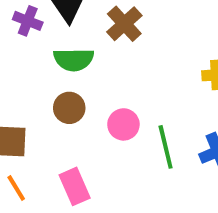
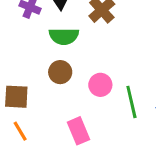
pink rectangle: (75, 186) -> (79, 131), moved

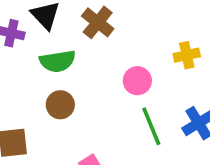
pink circle: (100, 85) -> (137, 81), moved

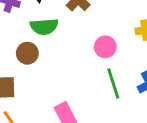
brown circle: (60, 105) -> (27, 53), moved

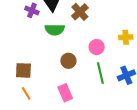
brown circle: (27, 53) -> (68, 61), moved

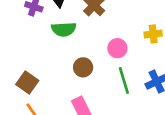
brown square: (23, 70) -> (27, 82), turned 36

